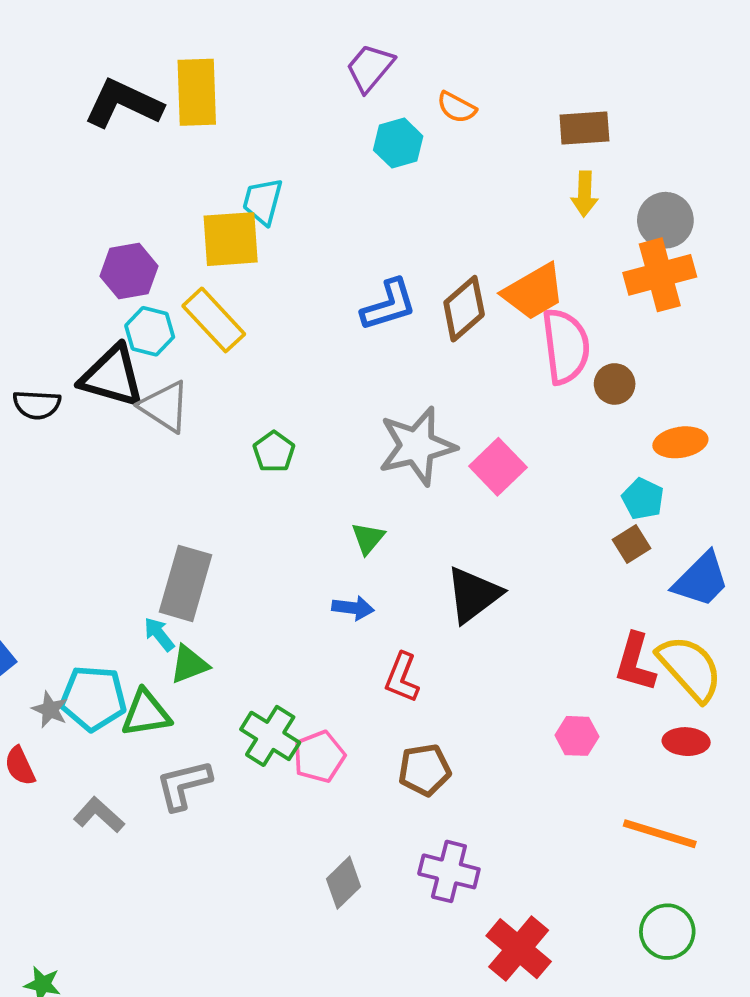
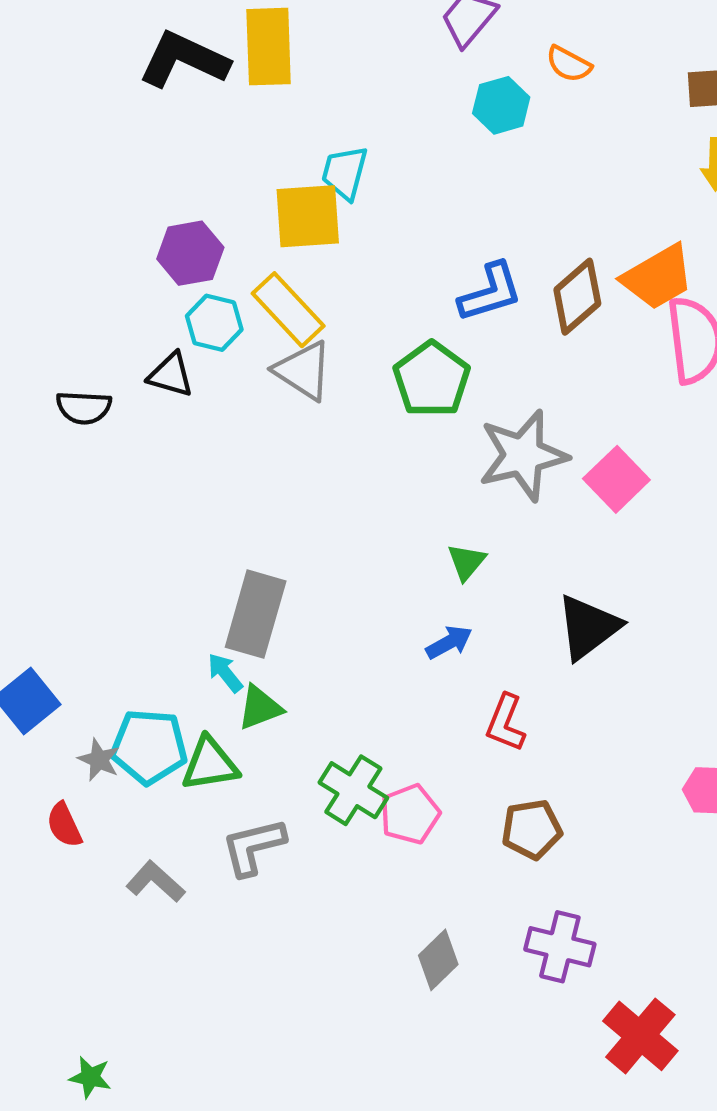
black triangle: (112, 376) -> (171, 375), size x0.6
gray triangle: (165, 407) -> (303, 371), moved
green pentagon: (274, 452) -> (432, 379), moved, size x1.6
blue arrow: (353, 608) -> (449, 642), turned -36

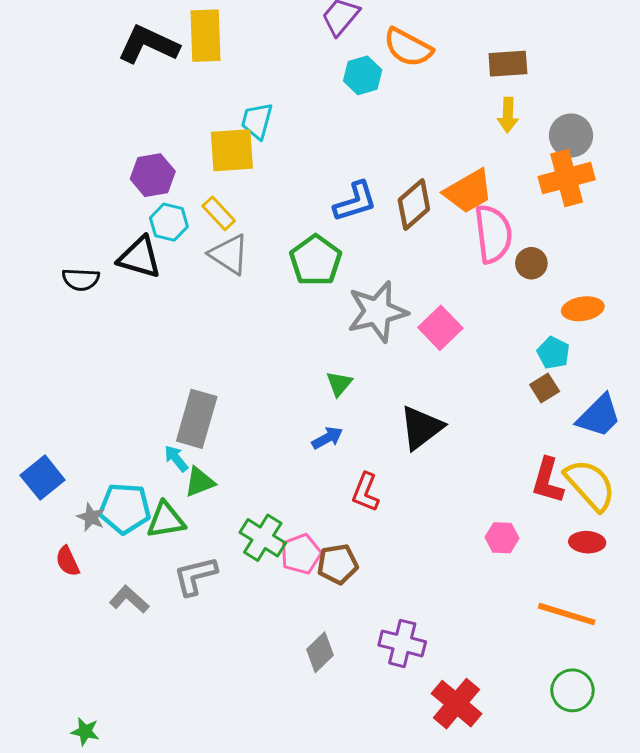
orange semicircle: (569, 64) -> (408, 47), size x1.6
yellow rectangle: (288, 310) -> (219, 213), size x0.7
black triangle: (171, 375) -> (139, 257), size x1.4
brown pentagon: (532, 829) -> (338, 564), moved

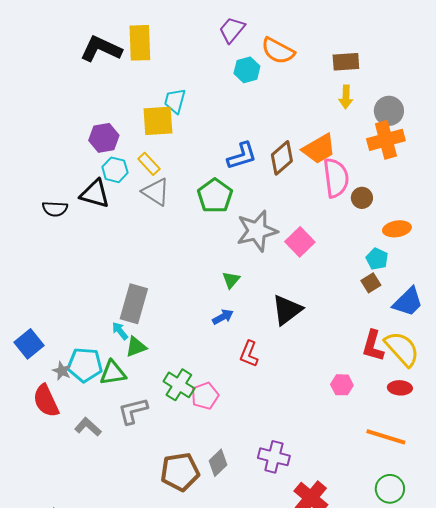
red semicircle: (68, 561) -> (46, 401), size x1.6
brown pentagon: (338, 564) -> (180, 472), moved, size x1.4

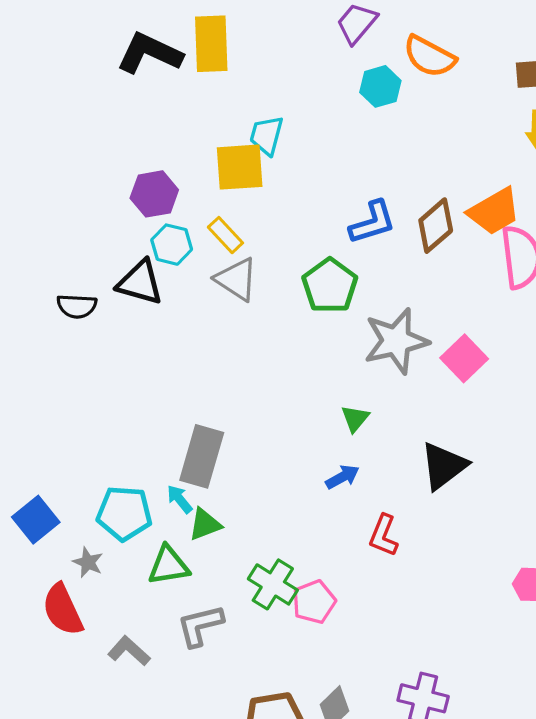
cyan pentagon: (85, 365) -> (124, 513), moved

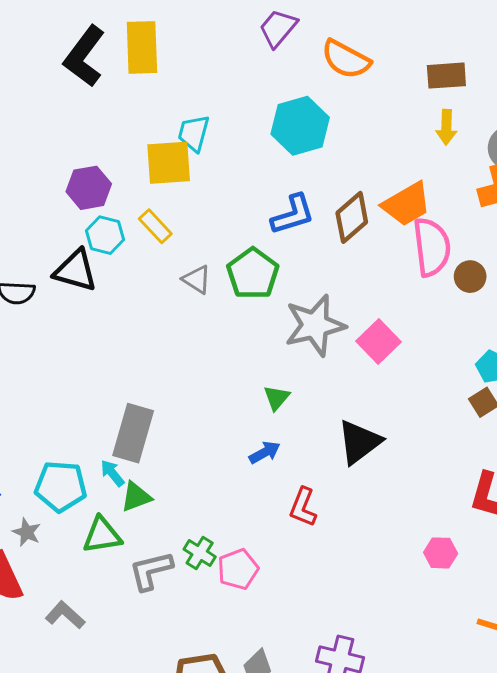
black L-shape: (150, 53) -> (84, 56), turned -78
cyan hexagon: (380, 86) -> (300, 126), moved, size x1.5
gray triangle: (236, 279) -> (197, 279), moved, size x0.7
green cross: (273, 584) -> (200, 553), size x0.7
gray L-shape: (200, 626) -> (151, 571), moved

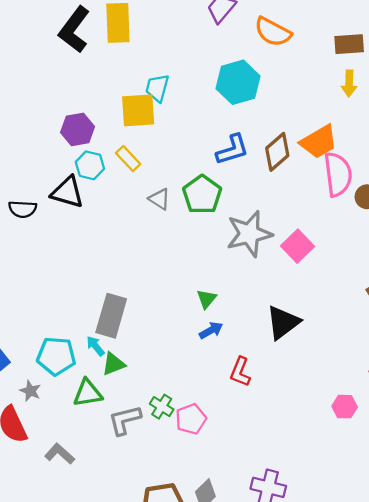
green triangle: (276, 398) -> (207, 299), moved

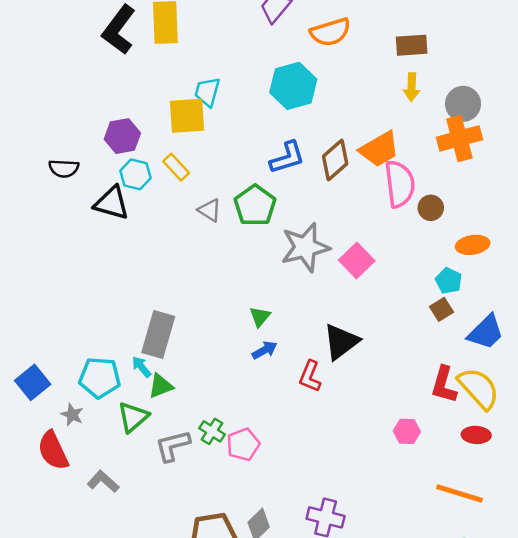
orange semicircle: (273, 32) -> (330, 32), turned -45
black semicircle: (23, 209) -> (64, 168), moved
red L-shape: (240, 372) -> (310, 376), moved
green triangle: (88, 393) -> (133, 417), turned -32

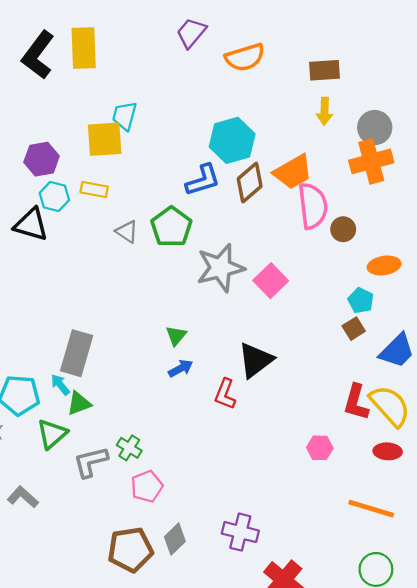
cyan hexagon: (293, 86) -> (232, 140), moved
yellow rectangle: (176, 167) -> (94, 189), turned -36
pink pentagon: (243, 445) -> (147, 486), moved

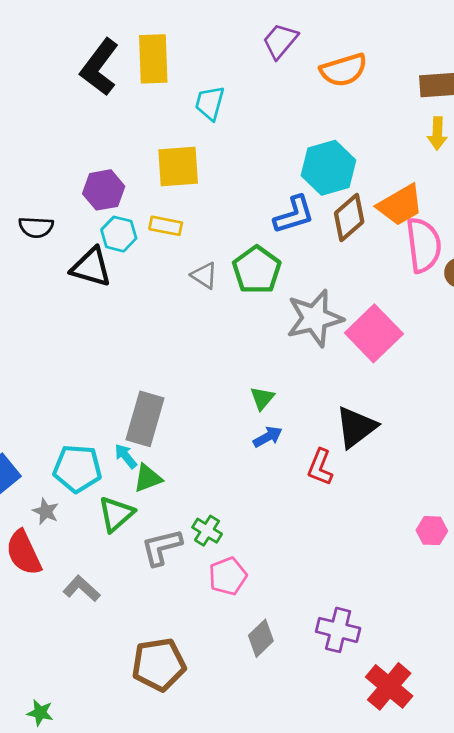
cyan trapezoid: (125, 116) -> (210, 103), moved
pink square: (271, 281) -> (374, 333), size x1.4
brown pentagon: (130, 550) -> (159, 664), moved

